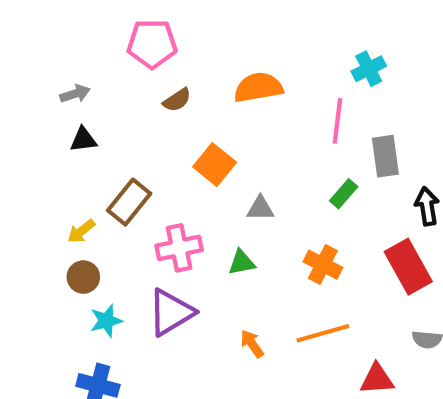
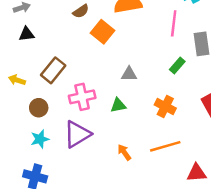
orange square: (215, 165) -> (103, 32), moved
yellow arrow: (81, 231) -> (17, 80), moved, turned 56
brown circle: (83, 277) -> (39, 108), moved

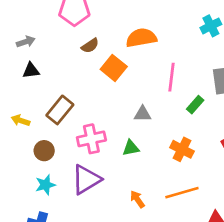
pink line: (174, 23) -> (171, 77), moved

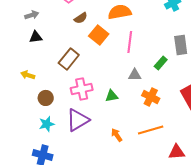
pink line: (171, 77) -> (130, 42), moved
brown rectangle: (60, 110) -> (69, 59), moved
gray triangle: (143, 114) -> (135, 75), moved

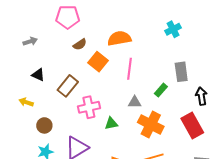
black triangle: (36, 37) -> (38, 75), moved, turned 32
pink cross: (82, 89) -> (89, 107), moved
orange cross: (151, 97) -> (151, 124), size x1.4

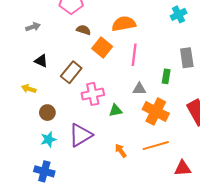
brown semicircle: (80, 44) -> (84, 30), turned -128
green rectangle: (161, 90) -> (166, 76), turned -32

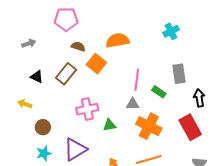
pink line: (134, 55) -> (137, 80), moved
brown rectangle: (71, 72) -> (66, 74), moved
green rectangle: (166, 76) -> (159, 92), turned -64

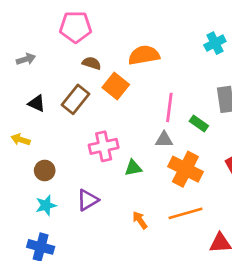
purple triangle: (75, 149) -> (88, 200), size x0.7

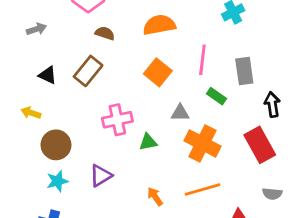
orange square: (116, 86) -> (158, 72), moved
pink line: (169, 107) -> (202, 60), moved
brown circle: (45, 170) -> (56, 145), size x1.4

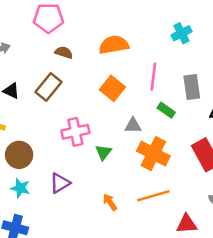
green triangle: (148, 142) -> (103, 152), turned -42
cyan star: (57, 181) -> (20, 188), turned 30

